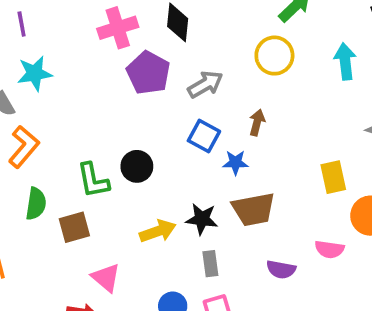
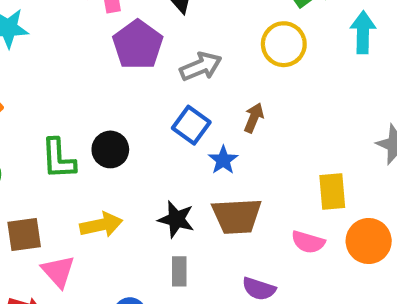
cyan arrow: (345, 61) -> (363, 32), moved
blue star: (235, 162) -> (223, 160), turned 30
brown square: (74, 227) -> (24, 234), moved
yellow arrow: (158, 231) -> (101, 225), moved
pink semicircle: (329, 249) -> (308, 242), moved

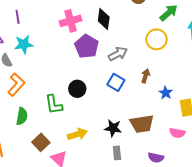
black circle: (110, 149) -> (77, 89), moved
blue star: (223, 160) -> (166, 93), moved
brown square: (24, 234) -> (41, 142), turned -30

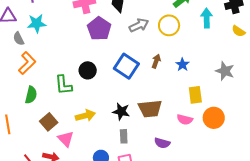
gray arrow: (118, 54) -> (139, 25), moved
blue square: (116, 82) -> (126, 66), size x1.4
blue star: (166, 93) -> (182, 65), moved

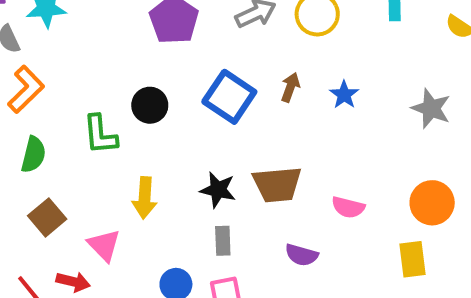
yellow rectangle: (195, 95) -> (413, 259), moved
yellow arrow: (85, 116) -> (145, 198), turned 108
orange circle: (214, 118) -> (432, 203), moved
brown square: (49, 122) -> (47, 217), moved

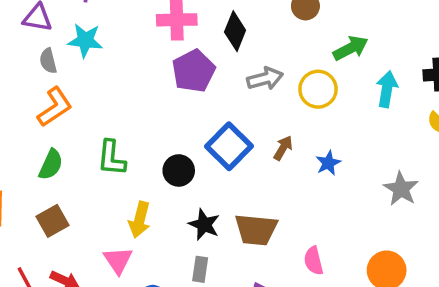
black circle: (150, 105) -> (179, 170), moved
pink semicircle: (348, 207) -> (314, 261), turned 52
pink triangle: (104, 245) -> (118, 260), moved

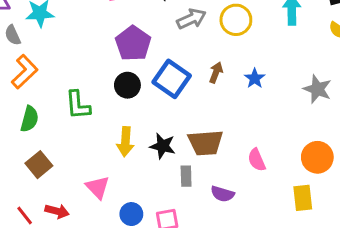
purple pentagon: (194, 71) -> (133, 43), moved
black circle: (179, 170) -> (127, 85), moved
yellow arrow: (140, 220) -> (125, 142), moved
gray rectangle: (200, 269) -> (186, 176), moved

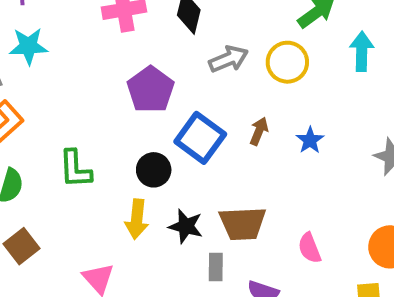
black circle: (127, 85) -> (154, 170), moved

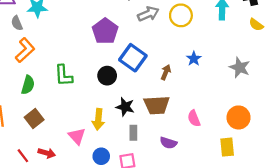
brown arrow: (259, 131) -> (166, 72), moved
yellow arrow: (137, 219) -> (98, 119), moved
gray rectangle: (216, 267) -> (133, 133), moved

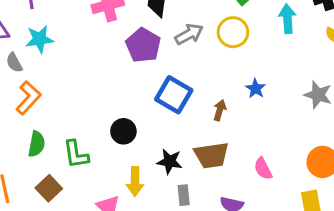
purple pentagon: (105, 31) -> (143, 45), moved
green L-shape: (64, 75) -> (76, 154), moved
black circle: (107, 76) -> (123, 131), moved

